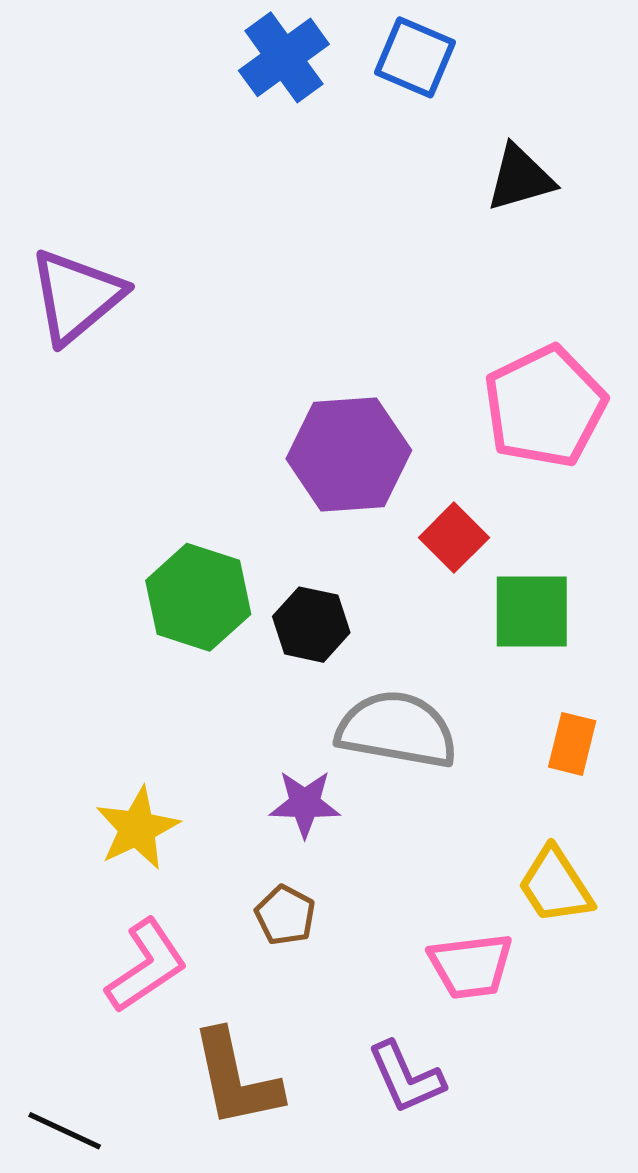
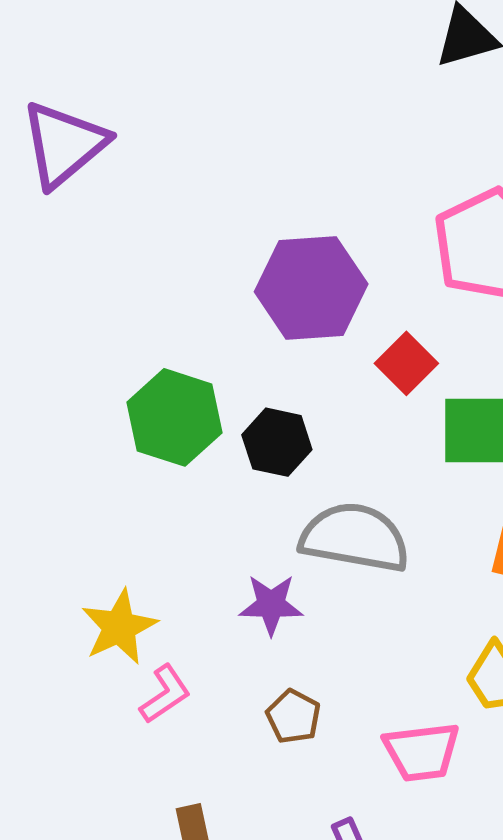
brown pentagon: (285, 915) -> (293, 716), moved
pink L-shape: (146, 966) -> (165, 694), moved, size x0.7

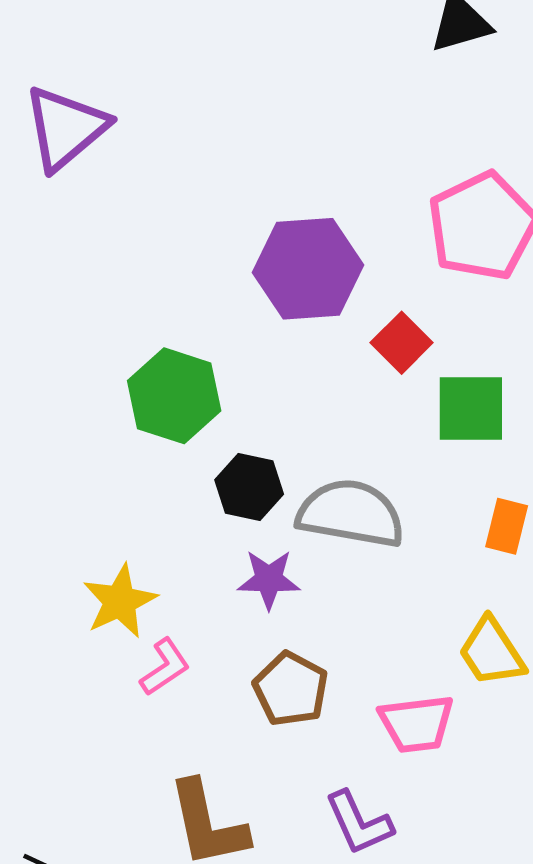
black hexagon: (277, 442) -> (249, 487), moved
brown pentagon: (293, 716) -> (291, 689), size x1.4

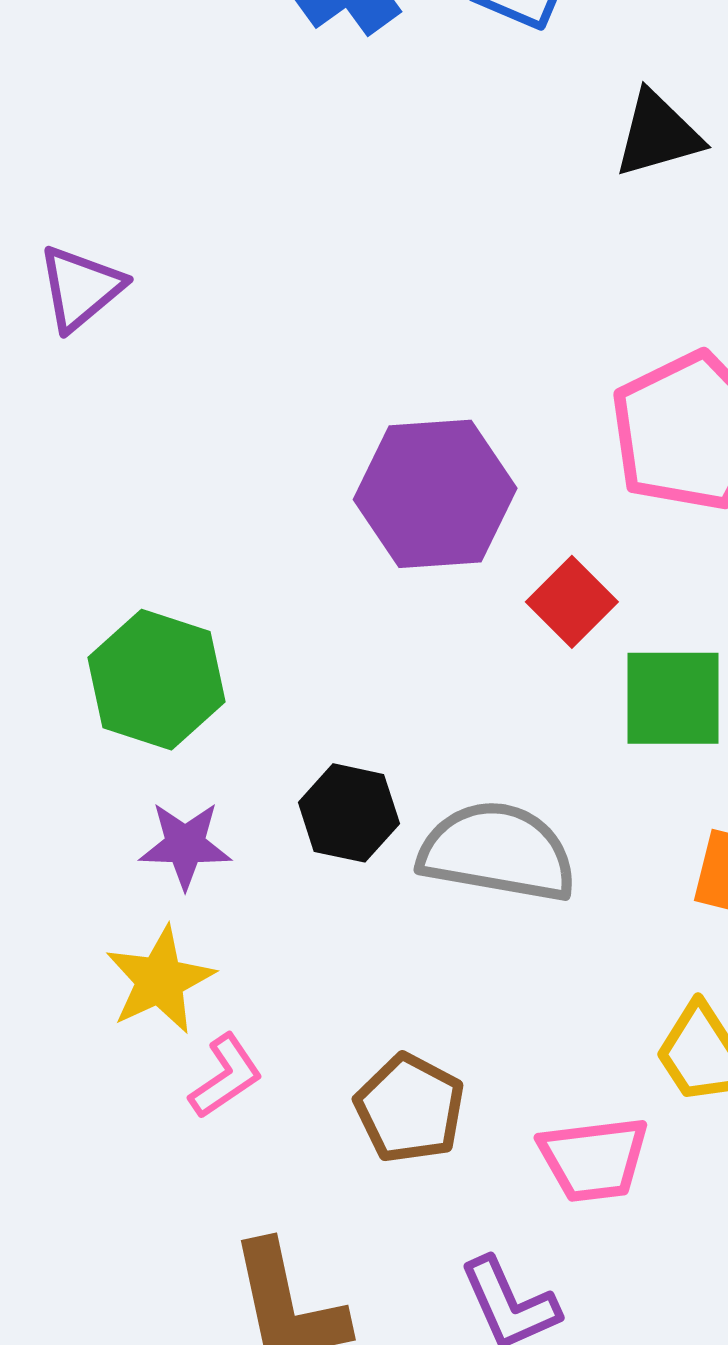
purple triangle: (66, 128) -> (81, 288), size x0.7
green hexagon: (174, 396) -> (157, 680), moved
purple star: (269, 579) -> (185, 845), moved

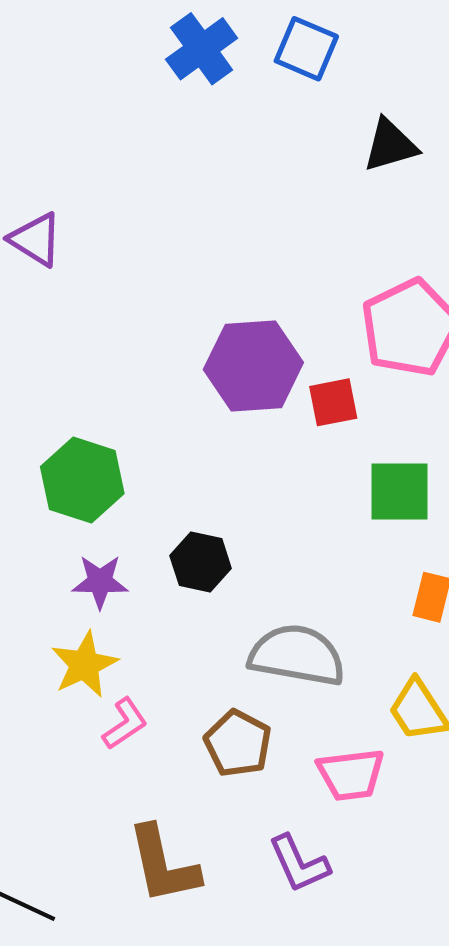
purple triangle: (81, 288) -> (36, 240), turned -48
red square: (572, 602) -> (333, 402), moved, turned 34
gray semicircle: (498, 852) -> (297, 655), moved

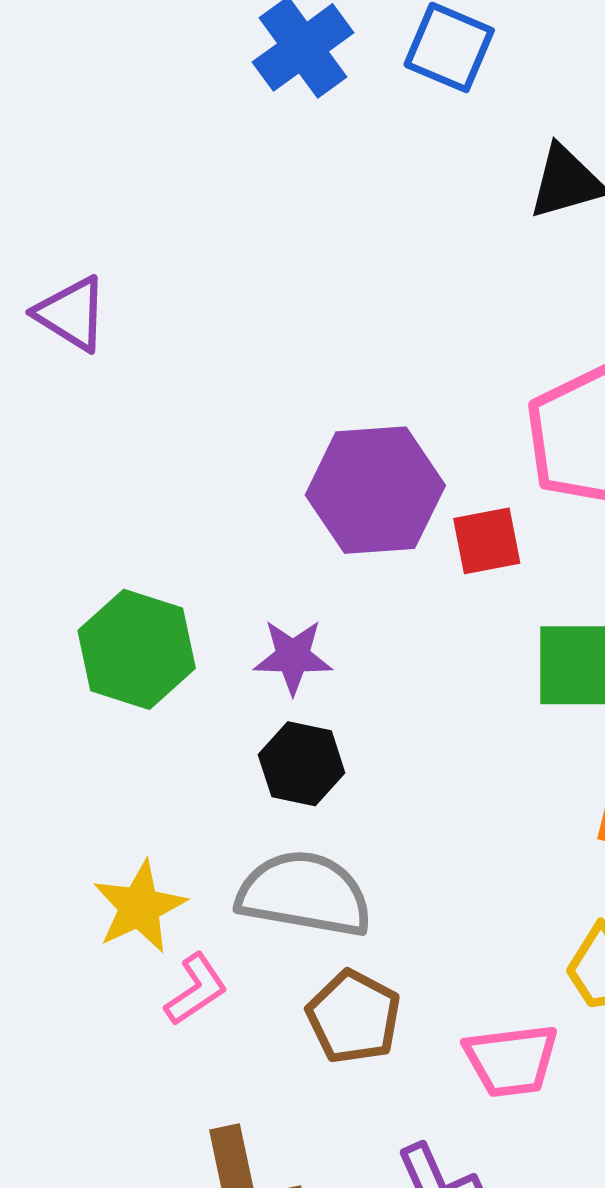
purple star: (100, 582) -> (293, 657), moved
gray semicircle: (297, 655) -> (304, 894), moved

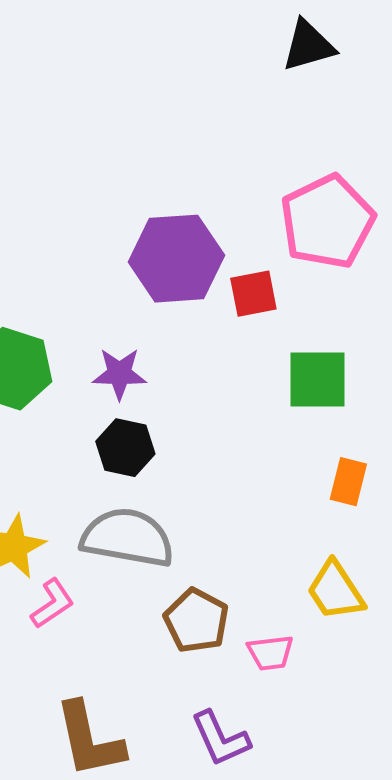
brown pentagon: (354, 1017) -> (196, 621), moved
pink trapezoid: (511, 1060) -> (270, 653), size x0.7

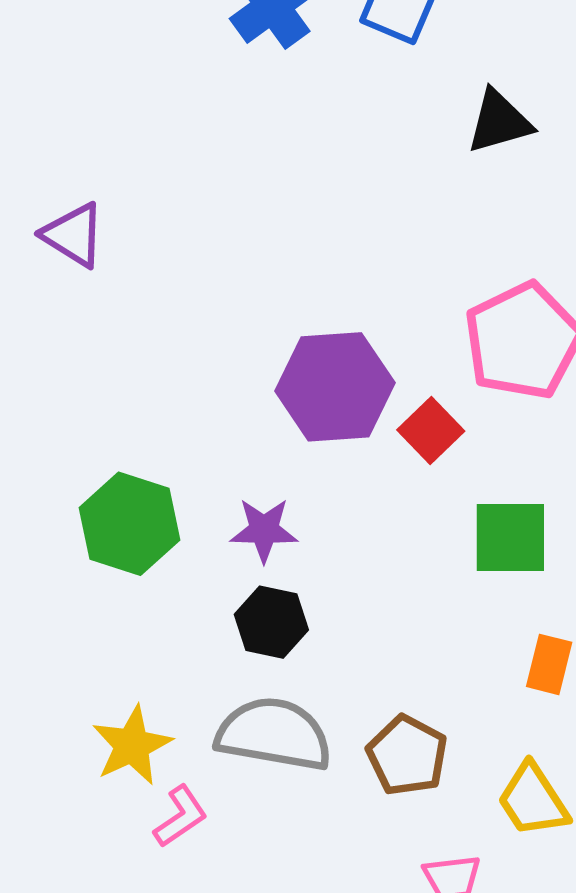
red square: (253, 294) -> (431, 430), turned -33
brown pentagon: (196, 621) -> (407, 755), moved

